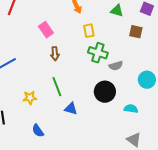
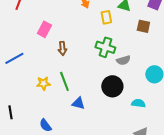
pink rectangle: (46, 30) -> (44, 29), moved, turned 63
yellow rectangle: (89, 31) -> (106, 17), moved
yellow star: (30, 98) -> (43, 83), moved

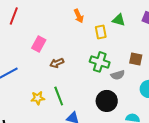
brown square: (143, 26) -> (136, 59), moved
brown arrow: (62, 48) -> (57, 63), turned 72

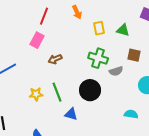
red line: (14, 16) -> (44, 16), moved
green triangle: (119, 20) -> (123, 30), moved
black circle: (107, 101) -> (90, 90), moved

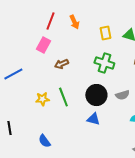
orange arrow: (77, 12) -> (74, 22), moved
gray semicircle: (116, 71) -> (122, 95), moved
blue triangle: (71, 114) -> (93, 119), moved

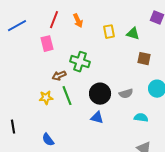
pink rectangle: (43, 45) -> (47, 44), turned -42
green cross: (104, 63) -> (80, 62), moved
brown arrow: (61, 64) -> (59, 76), moved
blue line: (13, 74) -> (17, 26), moved

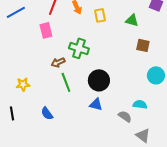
yellow rectangle: (109, 32) -> (100, 15), moved
gray semicircle: (126, 94) -> (125, 116), moved, turned -128
yellow star: (46, 98) -> (23, 84), moved
blue semicircle: (48, 140) -> (47, 113), moved

